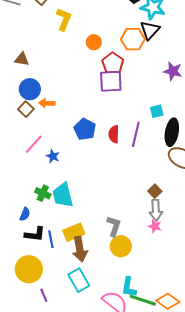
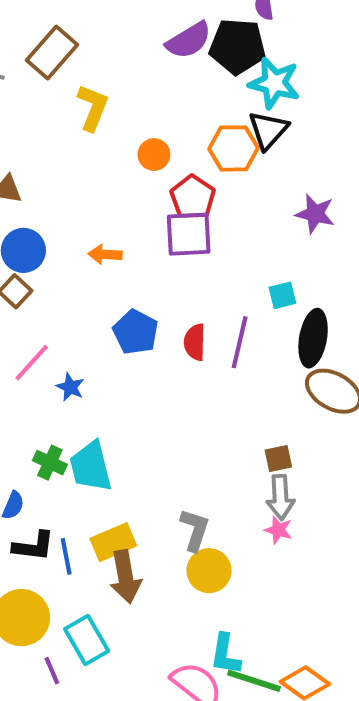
orange arrow: (47, 103) -> (105, 254), moved
brown square: (155, 191) -> (278, 458), turned 32
cyan rectangle: (79, 280) -> (87, 640), moved

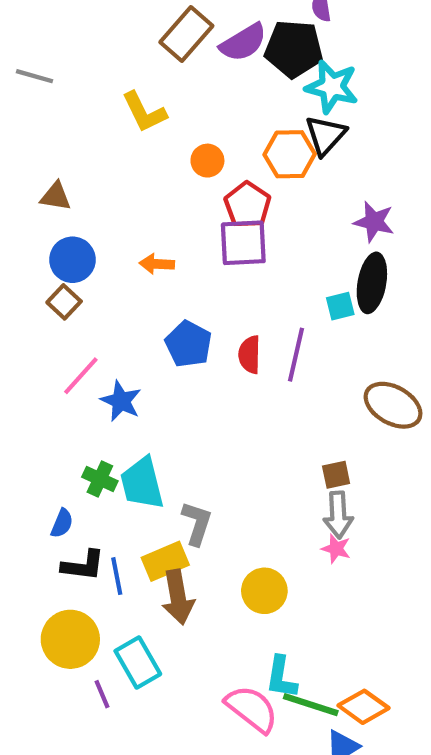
brown rectangle: (52, 53) -> (186, 34), moved
yellow L-shape: (93, 108) -> (144, 112), turned 132
black ellipse: (313, 338) -> (372, 283), moved
blue star: (70, 387) -> (121, 401), size x1.4
gray L-shape: (195, 530) -> (197, 523), moved

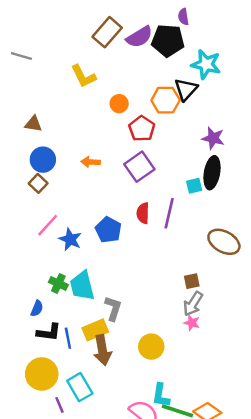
cyan star: (332, 87) -> (206, 64), moved
purple square: (243, 243) -> (139, 167), moved, turned -32
blue pentagon: (188, 344) -> (108, 230), moved
gray arrow: (338, 515) -> (193, 304), turned 35

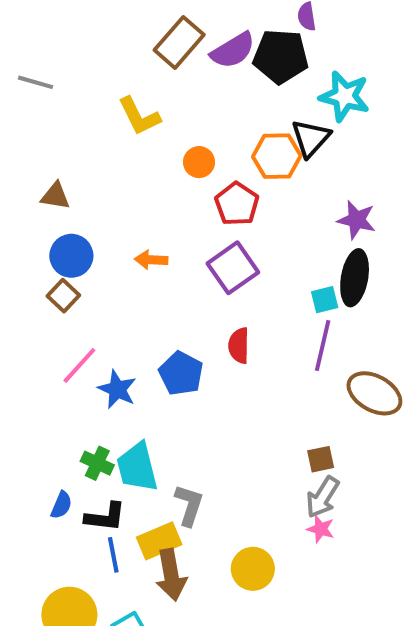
purple line: (169, 213) -> (323, 346), moved
black L-shape: (49, 332) -> (105, 517), moved

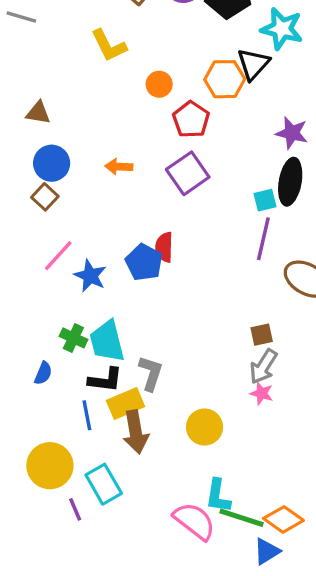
red semicircle: (239, 346) -> (164, 247), moved
black L-shape: (105, 517) -> (105, 380), moved

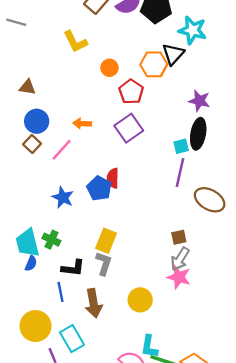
pink line: (58, 256) -> (62, 150), moved
cyan trapezoid: (107, 341) -> (28, 243), moved
pink star: (262, 393) -> (179, 277), size x1.5
yellow rectangle: (126, 403) -> (106, 241), moved, turned -45

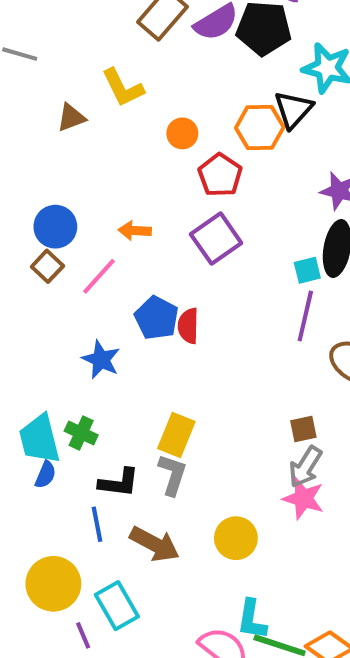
brown triangle: (28, 87) -> (71, 118), moved, turned -30
blue pentagon: (99, 188) -> (157, 318), moved
brown arrow: (94, 303) -> (155, 544), turned -52

